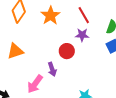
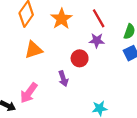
orange triangle: (15, 51) -> (34, 50), moved
pink arrow: (35, 84) -> (29, 93), moved

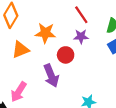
orange star: (61, 19) -> (45, 33), moved, turned -30
purple arrow: (63, 79) -> (51, 76), size x1.5

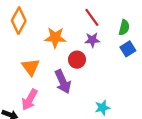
orange triangle: (20, 50) -> (31, 67), moved, turned -42

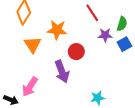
purple star: (92, 40) -> (105, 35), moved
orange triangle: (31, 67) -> (32, 45), moved

